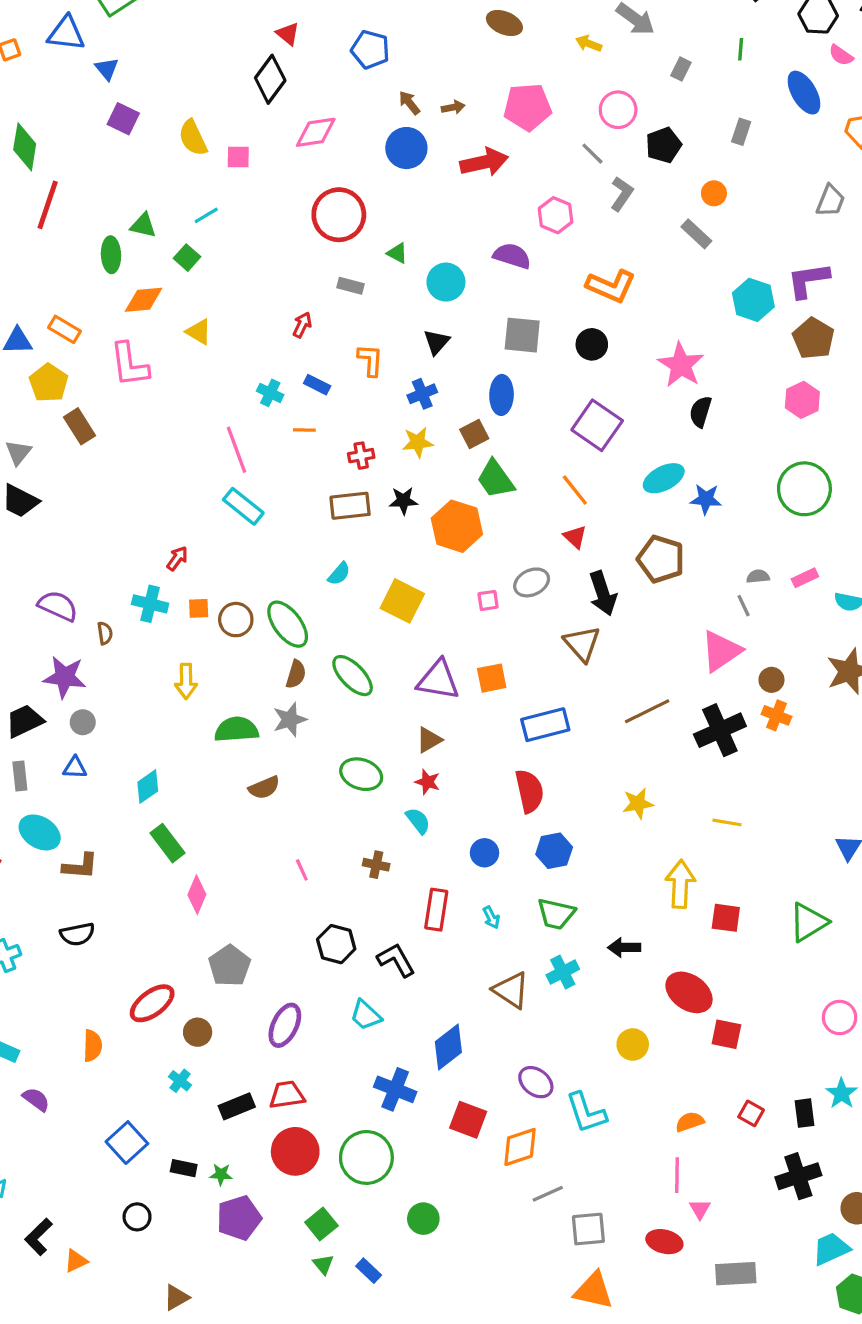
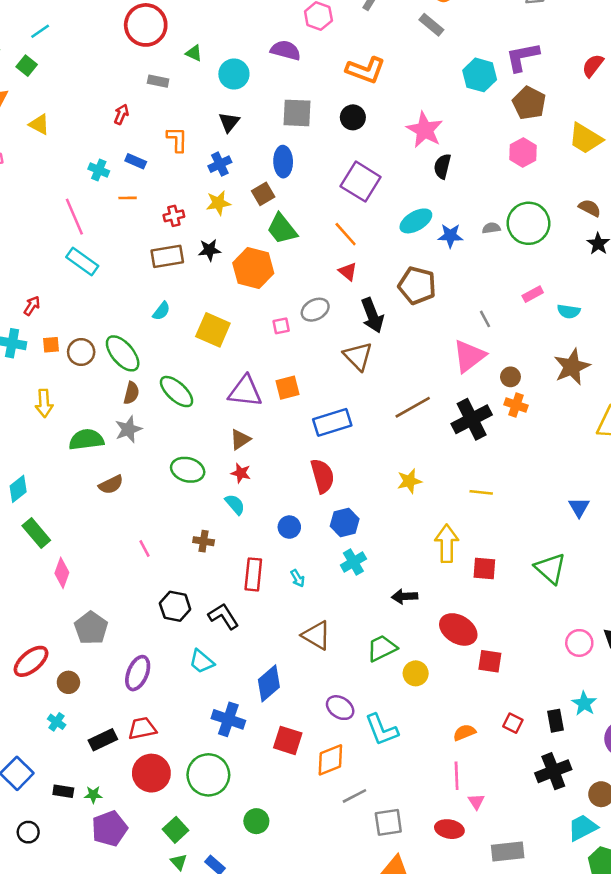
gray semicircle: (758, 576) -> (491, 228), moved
green trapezoid: (556, 914) -> (382, 648), moved, turned 144
green triangle: (808, 922) -> (550, 568), turned -44
cyan cross: (563, 972) -> (353, 562), moved

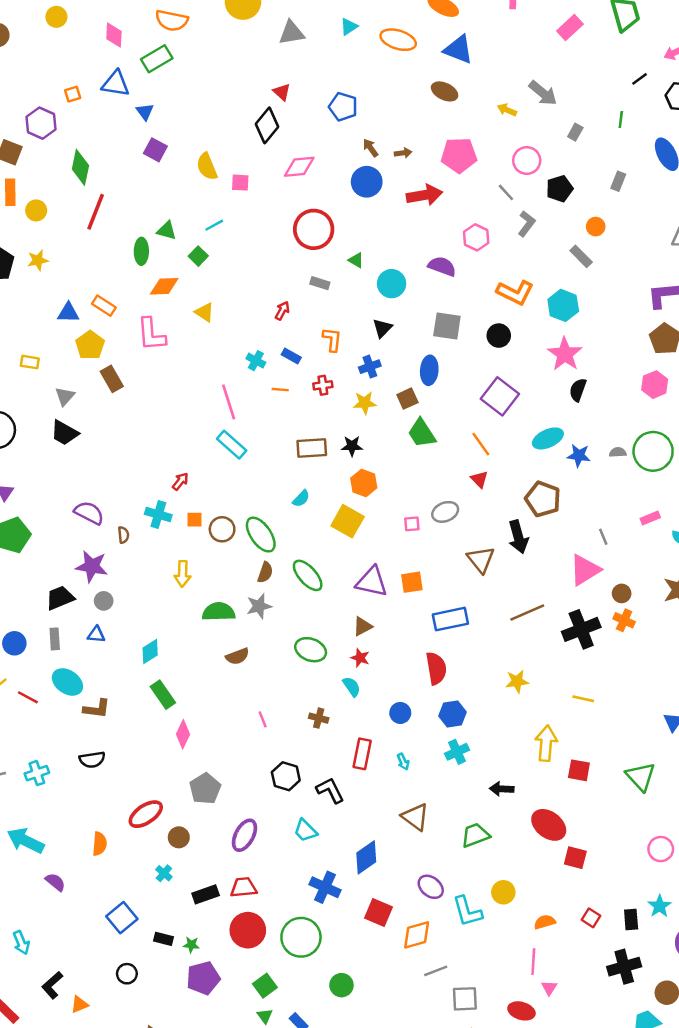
cyan hexagon: (480, 75) -> (563, 305), moved
red cross: (174, 216) -> (323, 385), moved
orange hexagon: (253, 268) -> (364, 483), moved, size x0.7
black arrow: (372, 315) -> (518, 537), moved
yellow circle: (416, 673) -> (503, 892), moved

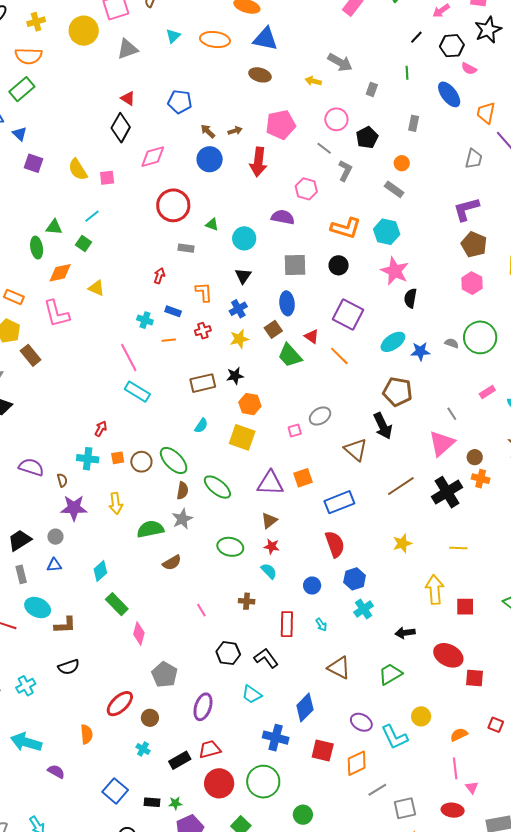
red arrow: (424, 195) -> (258, 162), turned 116
gray semicircle: (618, 452) -> (452, 343), turned 32
red triangle: (479, 479) -> (312, 336), moved
purple star: (92, 566) -> (74, 508), moved

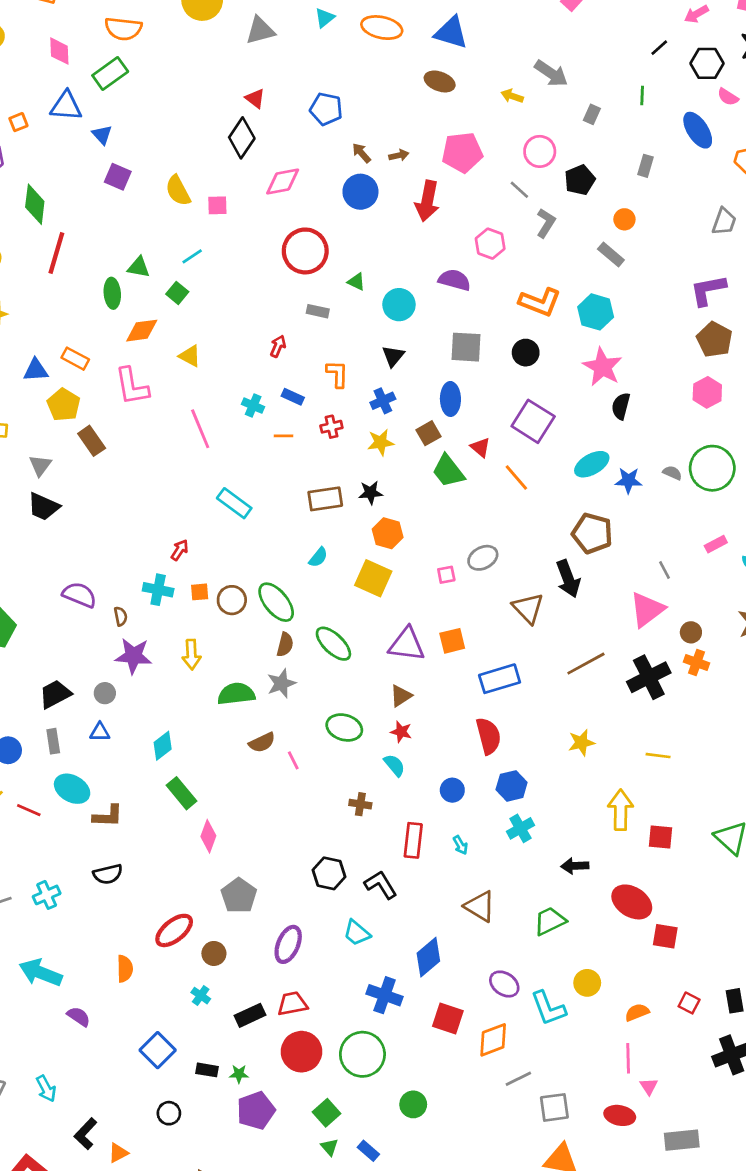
pink line: (129, 357) -> (200, 429), moved
pink line: (201, 610) -> (293, 760), moved

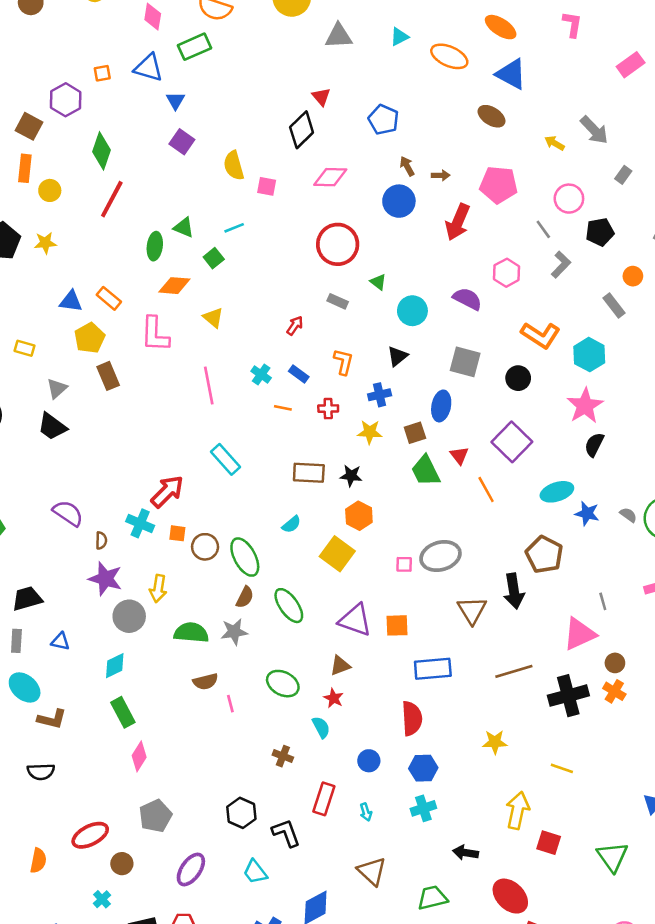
red arrow: (180, 550) -> (167, 492), size x1.8
gray ellipse: (483, 558) -> (440, 556), size x1.4
gray circle: (105, 693) -> (129, 616), moved, size x1.6

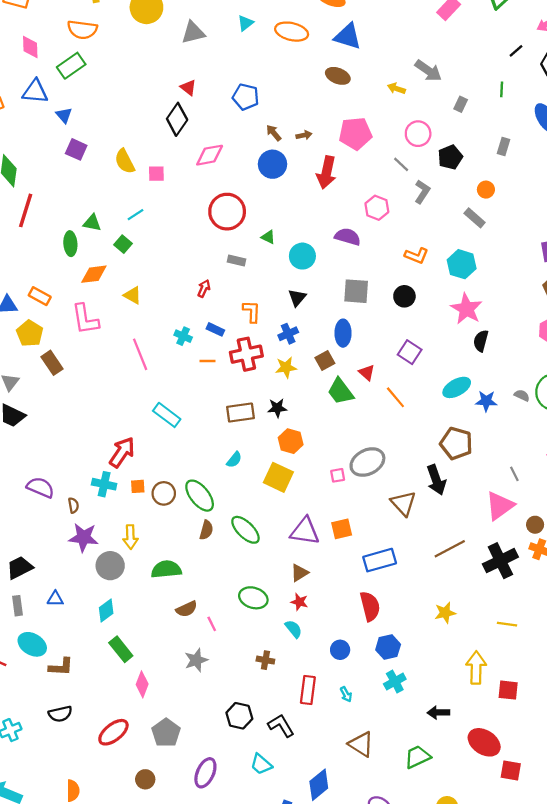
orange L-shape: (541, 335) -> (417, 256), size x0.7
red cross: (328, 409) -> (246, 354), size x1.8
purple square: (512, 442) -> (410, 352), size x0.7
gray star: (234, 632) -> (196, 660), moved
red ellipse: (90, 835) -> (113, 732), moved

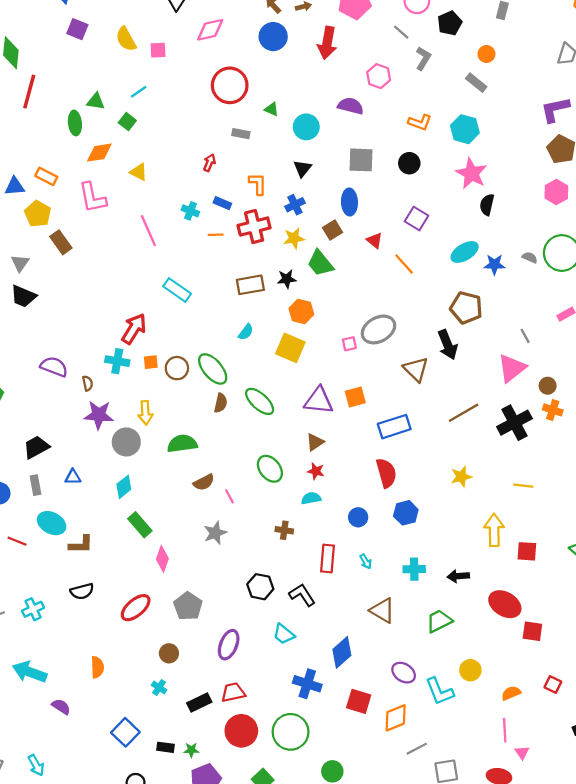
green trapezoid: (340, 391) -> (320, 263), moved
green ellipse: (253, 598) -> (270, 469), turned 36
cyan semicircle: (294, 629) -> (311, 498), turned -60
cyan cross: (395, 682) -> (414, 569), moved, turned 30

